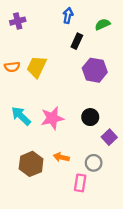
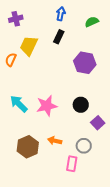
black rectangle: (77, 41) -> (59, 37), moved
orange semicircle: (12, 67) -> (11, 60), turned 120
yellow trapezoid: (37, 67) -> (29, 46), moved

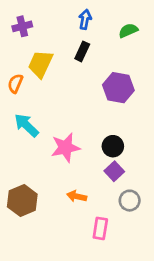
cyan arrow: (19, 104) -> (26, 125), moved
purple square: (98, 123) -> (114, 171), moved
gray circle: (84, 146) -> (130, 201), moved
brown hexagon: (28, 147) -> (22, 201), moved

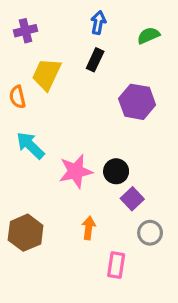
orange semicircle: (15, 83) -> (17, 97), turned -36
black circle: (113, 146) -> (116, 171), moved
orange arrow: (77, 196) -> (89, 228), turned 84

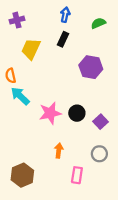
orange semicircle: (17, 97) -> (11, 76), moved
purple square: (132, 199) -> (100, 122), moved
brown hexagon: (26, 233) -> (22, 175), moved

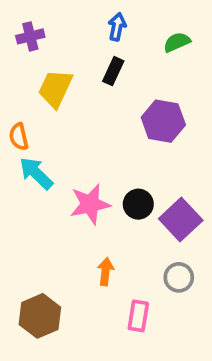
purple square: (100, 122) -> (181, 220), size x1.5

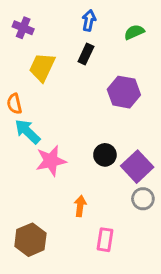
purple cross: (30, 36) -> (23, 28), turned 36
pink star: (90, 204) -> (51, 161), moved
gray circle: (179, 277) -> (143, 199), moved

